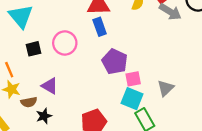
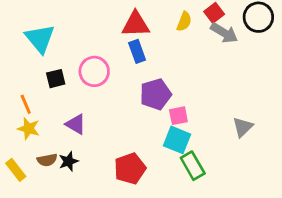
purple pentagon: (115, 62) -> (156, 94), turned 30
gray triangle: (166, 88) -> (243, 127), moved
brown semicircle: (29, 102) -> (47, 160), moved

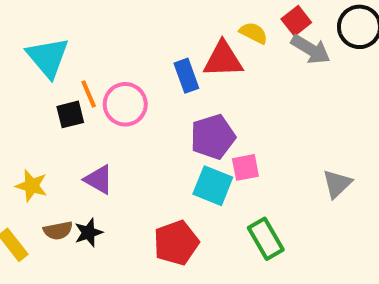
yellow semicircle: (184, 21) -> (254, 33), turned -84
red triangle: (136, 24) -> (223, 59), moved
orange line: (26, 104) -> (89, 94), moved
cyan square: (177, 140) -> (213, 186), moved

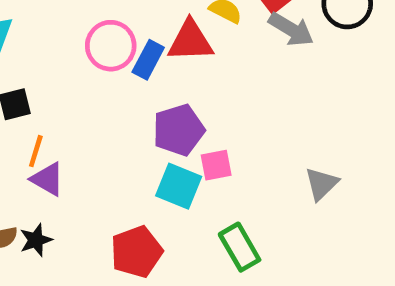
blue rectangle: (186, 76) -> (148, 60), turned 48
orange line: (89, 94) -> (36, 151), moved, turned 40
pink circle: (125, 104) -> (111, 46), moved

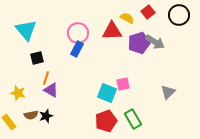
gray arrow: (291, 29) -> (155, 42), moved
blue rectangle: (148, 60) -> (77, 49), moved
purple pentagon: (179, 130) -> (139, 43), moved
red pentagon: (136, 252) -> (106, 121), moved

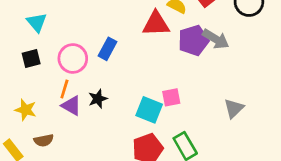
cyan triangle: (26, 30) -> (37, 22), size x0.7
pink circle: (78, 33) -> (73, 58), moved
black square: (37, 58) -> (31, 58), moved
black star: (46, 116) -> (98, 99), moved

